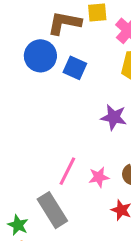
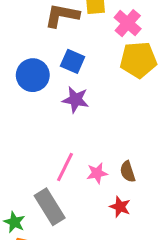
blue circle: (40, 56) -> (33, 75), moved
purple star: (114, 117) -> (76, 100), moved

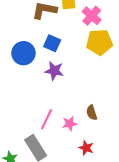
brown semicircle: (128, 172) -> (92, 113), moved

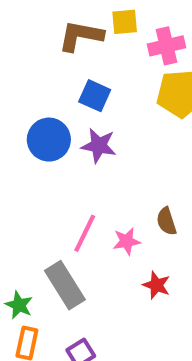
pink cross: (92, 16) -> (166, 46), turned 36
blue circle: (23, 53) -> (49, 140), moved

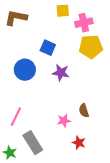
brown L-shape: (81, 36) -> (16, 18), moved
purple star: (99, 146) -> (61, 73), moved
pink line: (85, 233) -> (16, 117), moved

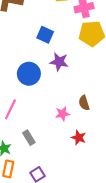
blue circle: (25, 70) -> (29, 74), moved
gray rectangle: (33, 143) -> (29, 138), size x0.6

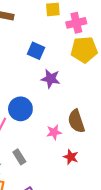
blue circle: (29, 74) -> (20, 109), moved
brown semicircle: (84, 103) -> (76, 121), size x1.5

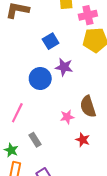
blue square: (36, 51) -> (51, 41), turned 35
blue circle: (20, 109) -> (40, 79), moved

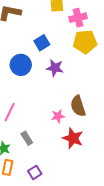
blue circle: (40, 79) -> (21, 65), moved
red star: (83, 140) -> (73, 138), size x1.5

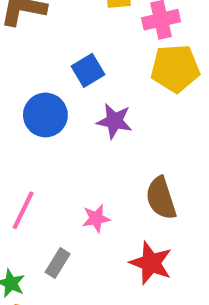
pink star: (58, 116) -> (96, 218), moved
gray rectangle: (27, 138) -> (58, 263), turned 64

